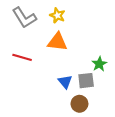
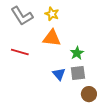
green star: (99, 64) -> (77, 53), moved
brown circle: (79, 104) -> (89, 94), moved

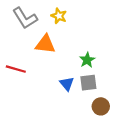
orange triangle: (52, 38) -> (45, 44), moved
red line: (20, 52) -> (16, 69), moved

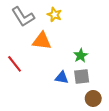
red line: (16, 69) -> (15, 64), turned 36
blue triangle: (67, 84) -> (62, 78), turned -40

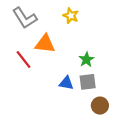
yellow star: (54, 15) -> (71, 16), moved
red line: (15, 64) -> (24, 60), moved

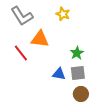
brown circle: (100, 106) -> (81, 94), moved

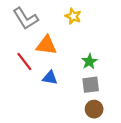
blue triangle: (59, 74) -> (50, 78), moved

